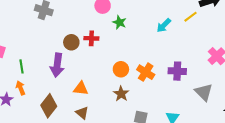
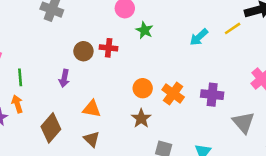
purple arrow: (57, 65) -> (64, 78), size x0.6

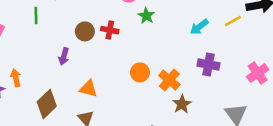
green line: (20, 77) -> (36, 15), moved
purple cross: (212, 95) -> (208, 65), moved
brown star: (141, 118) -> (182, 104), moved

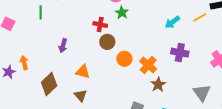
green star: (146, 16) -> (122, 13), moved
brown circle: (85, 31) -> (107, 42), moved

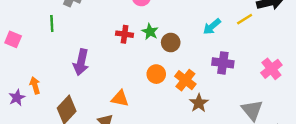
green star: (122, 13) -> (150, 32), moved
brown circle: (107, 42) -> (171, 42), moved
purple arrow: (63, 46) -> (81, 62), size x1.5
orange triangle: (83, 72) -> (120, 98), moved

